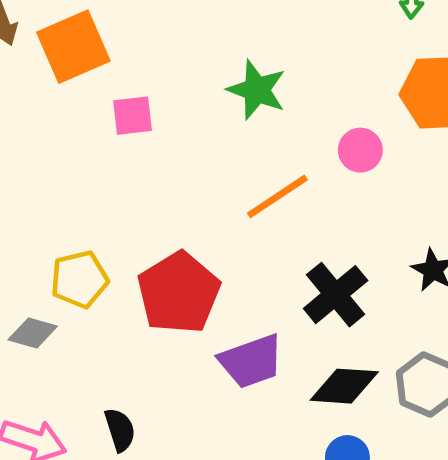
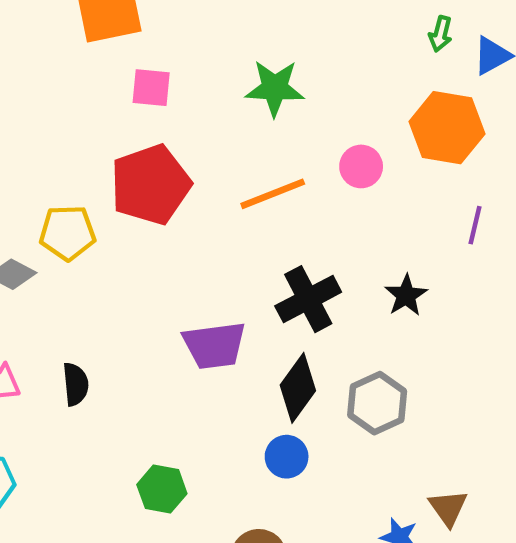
green star: (257, 90) -> (275, 88), turned -30
red pentagon: (179, 293) -> (151, 185), moved
black diamond: (344, 386) -> (298, 388), turned -70

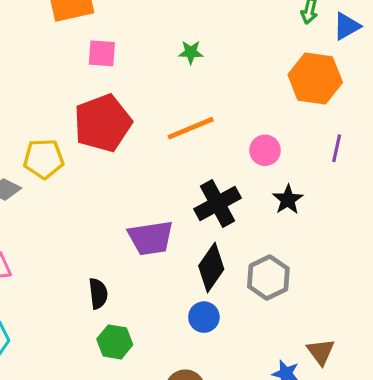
green star: (275, 88) -> (191, 52), size x0.6
pink circle: (361, 166) -> (265, 150), moved
black semicircle: (76, 384) -> (98, 294), moved

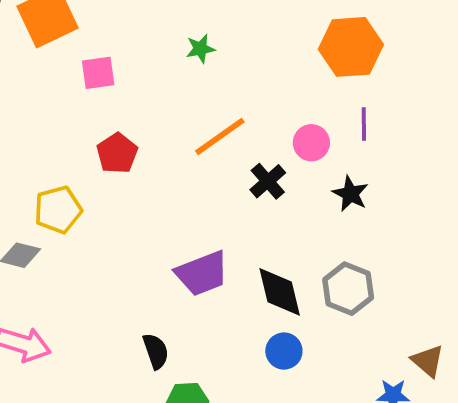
red pentagon: (103, 123) -> (117, 153), size x0.6
purple line: (337, 148) -> (364, 124), moved
black cross: (218, 203) -> (268, 181), moved, size x0.7
black diamond: (211, 267) -> (280, 292), turned -36

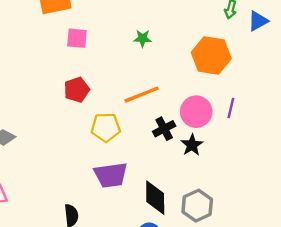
orange hexagon: (351, 47) -> (211, 56), moved
pink circle: (311, 143) -> (196, 112), size x1.4
black star: (350, 194) -> (192, 145), moved
yellow pentagon: (58, 210) -> (106, 127), moved

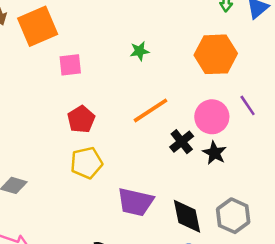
purple line: (231, 108) -> (248, 105), turned -36
yellow pentagon: (106, 127) -> (86, 163), moved
purple trapezoid: (111, 175) -> (135, 202), turned 32

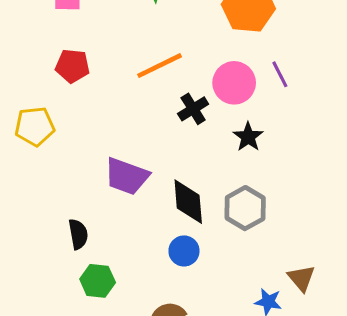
red pentagon: (81, 119) -> (72, 66), turned 30
black star: (214, 153) -> (248, 137), moved
yellow pentagon: (86, 163) -> (35, 126), moved

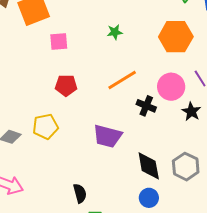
black cross: (193, 109) -> (146, 106), turned -30
black star: (248, 137) -> (191, 112), moved
purple trapezoid: (127, 176) -> (107, 136), moved

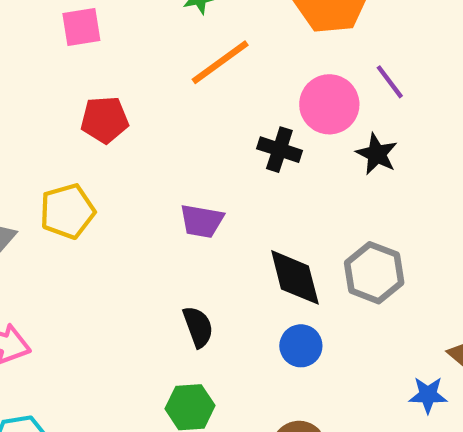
orange line: (122, 80) -> (220, 62), moved
purple trapezoid: (107, 136) -> (202, 221), size x0.7
black semicircle: (80, 193) -> (198, 327), moved

